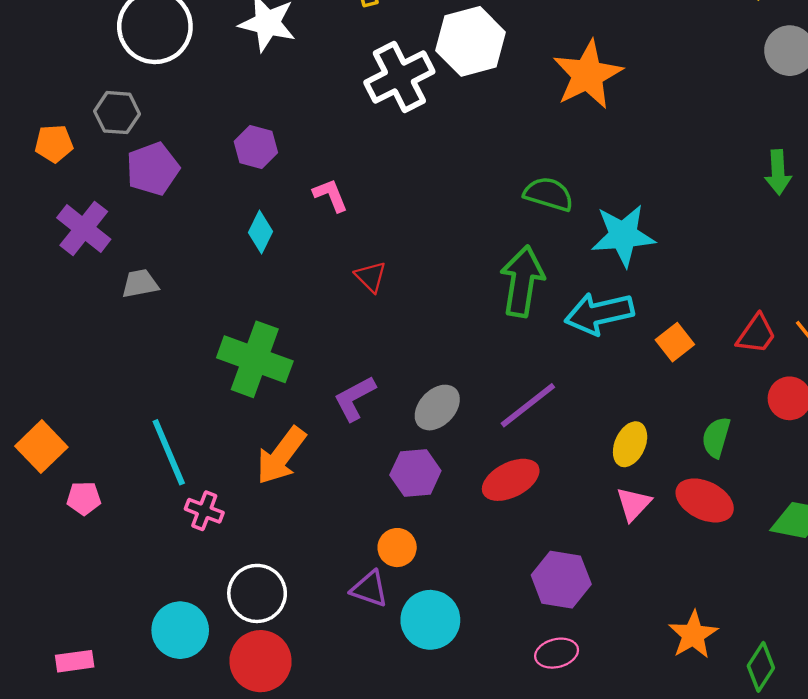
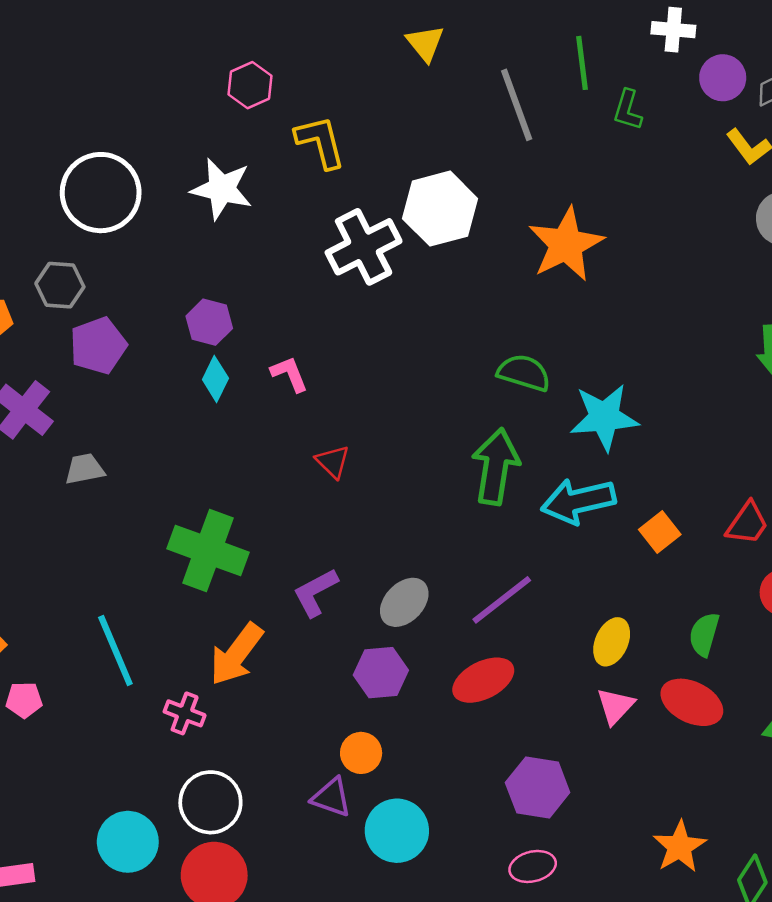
cyan diamond: (261, 232) -> (215, 379), moved
pink cross: (204, 511) -> (185, 713), moved

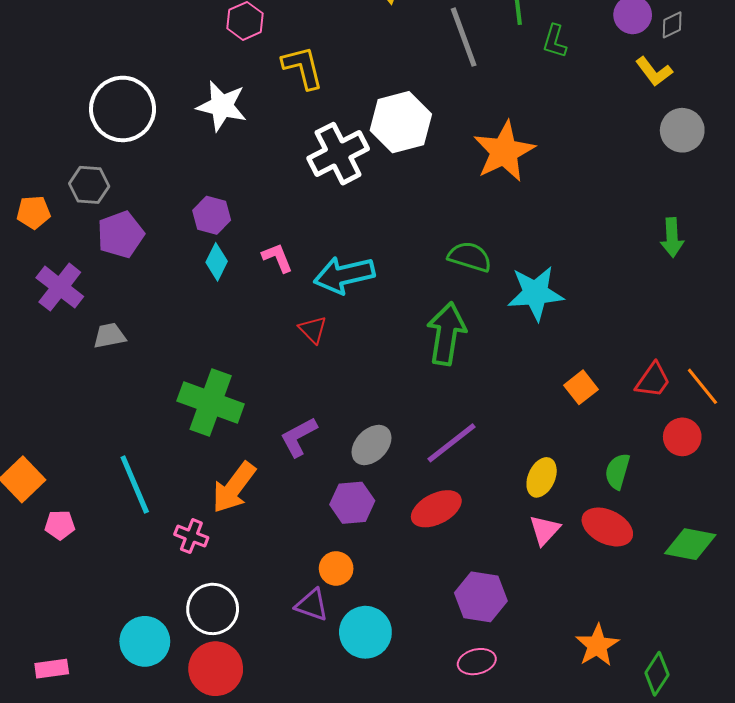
cyan arrow: (578, 501) -> (344, 275), moved

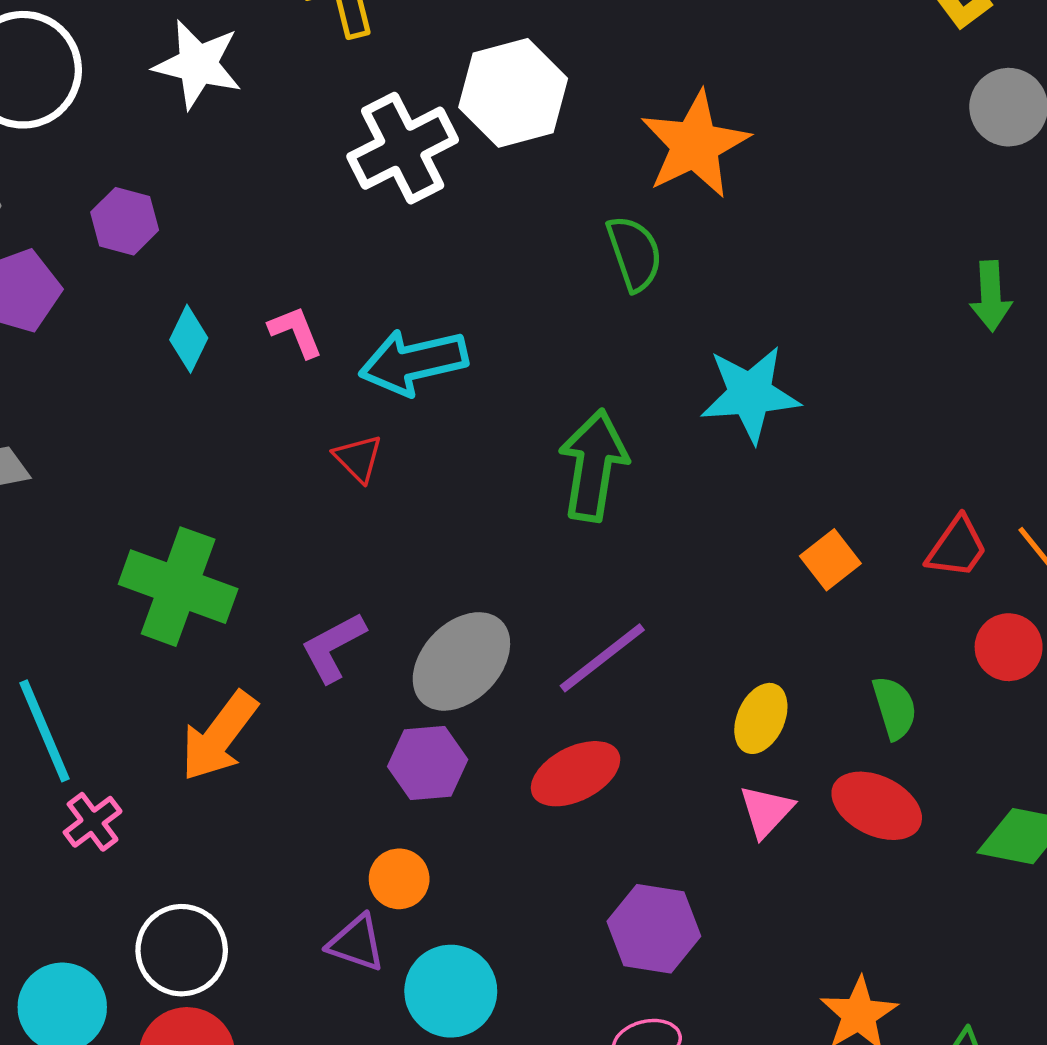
purple hexagon: (212, 215) -> (125, 221), moved
green semicircle: (470, 257) -> (634, 253), moved, turned 54
gray ellipse: (372, 445) -> (461, 661), size x1.4
green semicircle: (617, 471) -> (895, 708), turned 147
pink cross: (191, 536) -> (93, 822), moved, turned 32

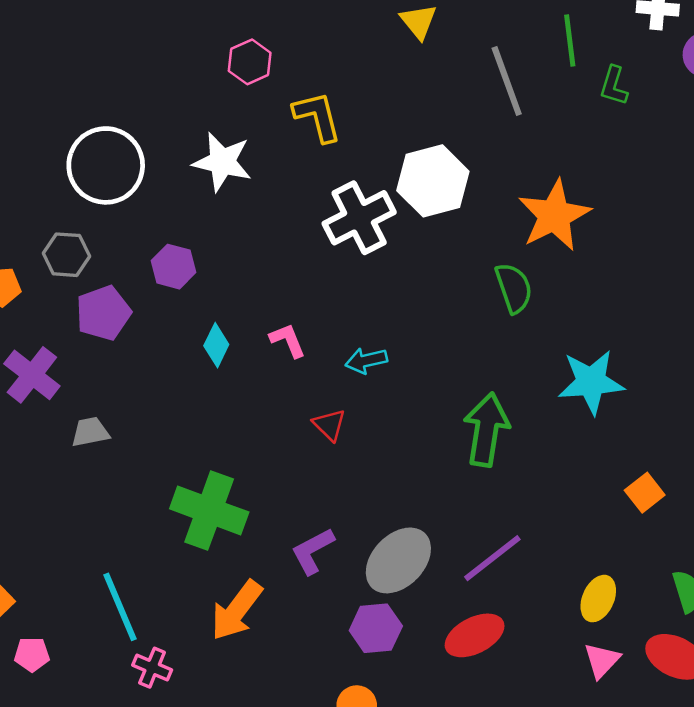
cyan arrow: (413, 362) -> (366, 361), size x0.6
pink cross: (93, 822) -> (152, 668), turned -30

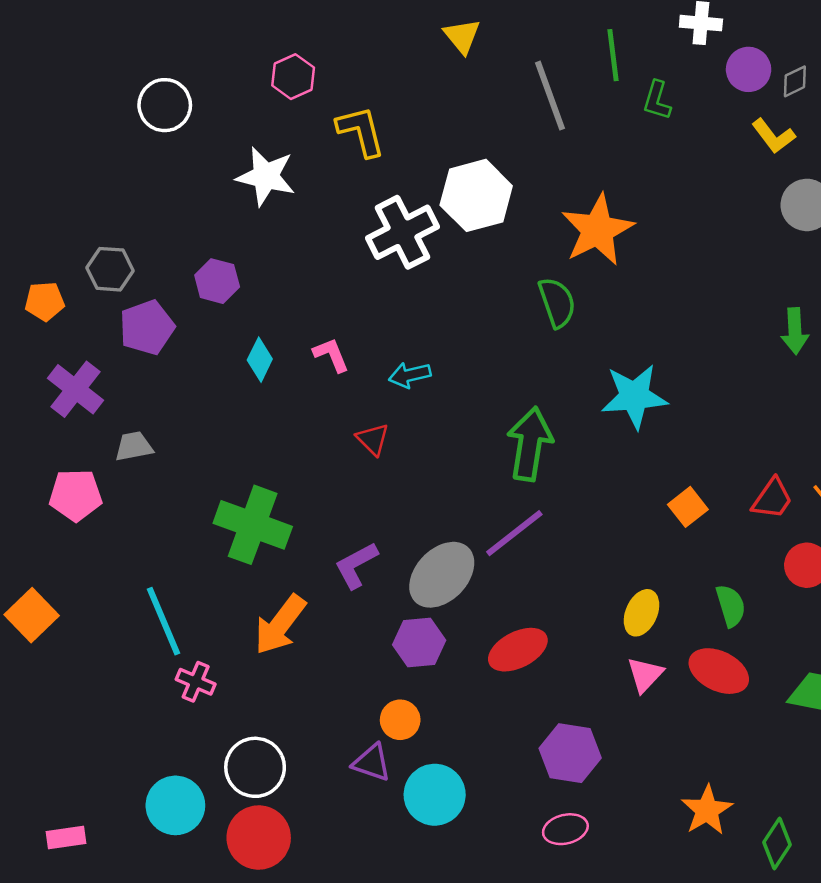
white circle: (106, 165) -> (165, 105), moved, size x0.7
purple line: (492, 558) -> (514, 533), moved
pink pentagon: (32, 654) -> (76, 495), moved, size x1.5

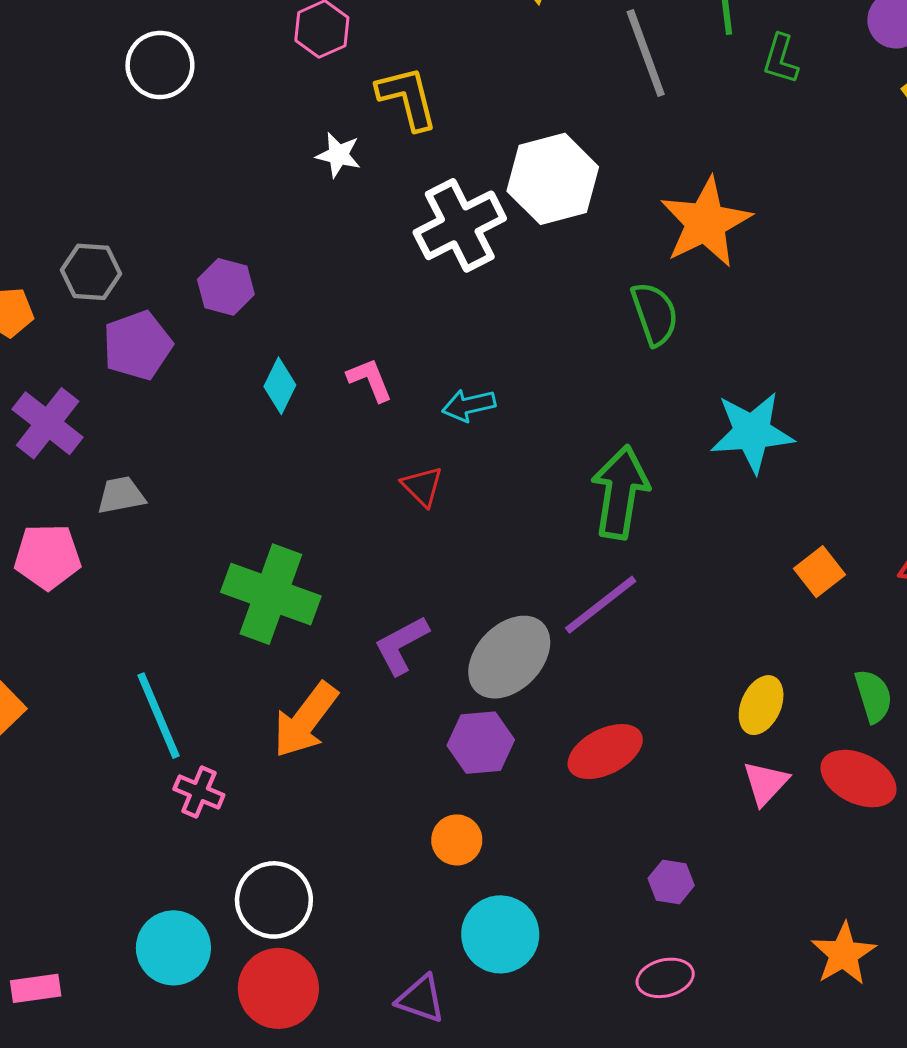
white star: (266, 176) -> (338, 155), moved, size x0.6
purple hexagon: (570, 753) -> (671, 882), size x0.6
purple triangle: (372, 763) -> (421, 999), moved

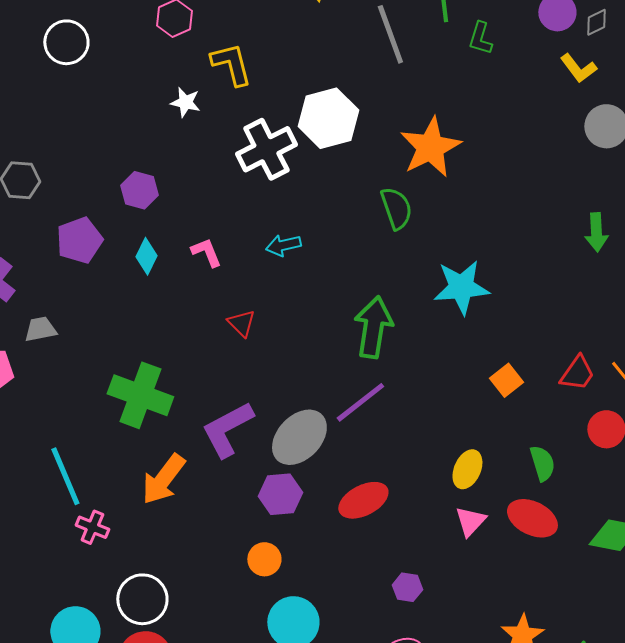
purple hexagon: (226, 287) -> (139, 190), moved
purple pentagon: (137, 345) -> (79, 240), moved
cyan arrow: (469, 405) -> (283, 245), moved
purple L-shape: (401, 645) -> (227, 429), size x1.4

